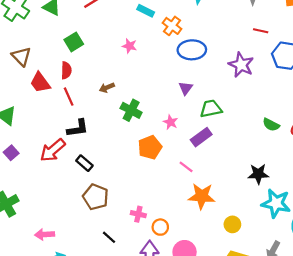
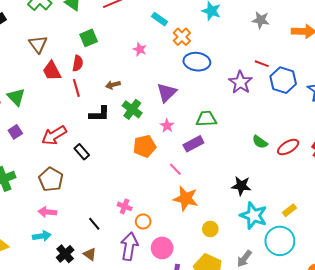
red line: (261, 31) -> (262, 64), moved
purple triangle: (186, 88) -> (167, 92), moved, size x1.5
black L-shape: (78, 128) -> (99, 114), moved
brown pentagon: (96, 197) -> (51, 179), moved
pink arrow: (44, 234) -> (47, 212), moved

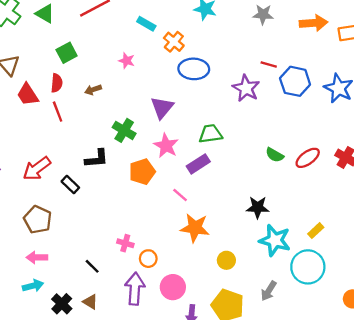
brown arrow: (113, 85) -> (93, 90), moved
black L-shape: (99, 114) -> (97, 159), moved
pink star: (167, 126) -> (166, 146), size x1.5

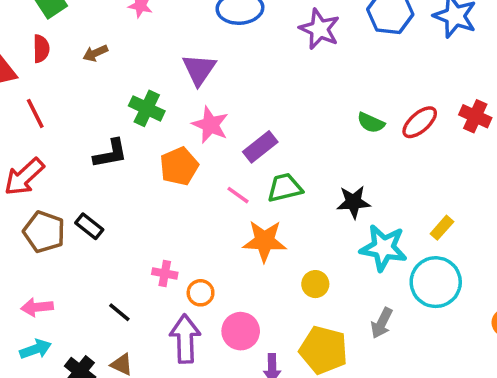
red line: (58, 112) -> (35, 113), moved
green trapezoid: (211, 134) -> (285, 188), moved
black rectangle: (70, 185) -> (89, 226), moved
brown pentagon: (38, 220) -> (44, 232), moved

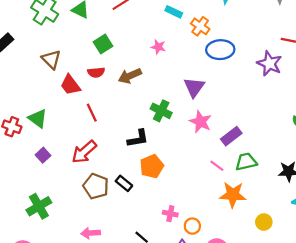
red semicircle: (41, 49) -> (96, 72), turned 84
brown arrow: (95, 53) -> (130, 76), size x1.5
orange pentagon: (179, 166) -> (152, 166), moved

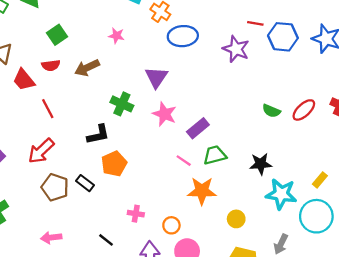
orange circle: (192, 226) -> (171, 225), moved

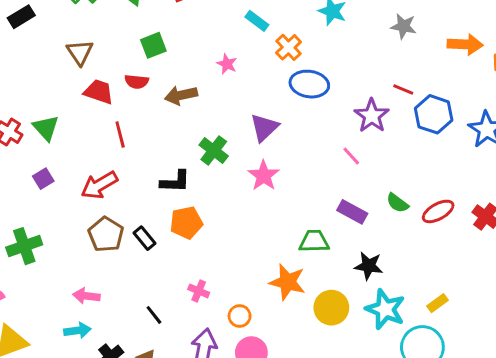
red trapezoid: (24, 80) -> (99, 92), turned 135
purple rectangle: (198, 128) -> (352, 212), moved, turned 55
pink line: (184, 161) -> (351, 156), moved
yellow circle: (236, 219) -> (331, 308), moved, size x1.5

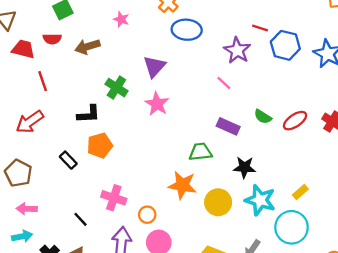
brown pentagon: (106, 234) -> (18, 173), moved
pink cross: (199, 291) -> (114, 198), size x1.5

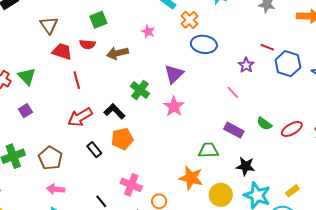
purple star: (237, 50) -> (246, 65), size x0.7
black L-shape: (89, 114) -> (114, 111), turned -135
red arrow: (30, 122) -> (80, 117), moved

